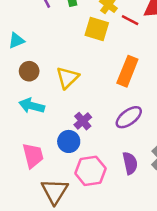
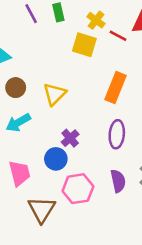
cyan arrow: (32, 106) -> (18, 123), turned -45
purple ellipse: (129, 117) -> (117, 134), turned -48

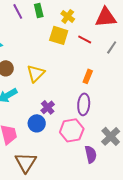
red line: (118, 36) -> (85, 39), moved
orange rectangle: (115, 88) -> (88, 76), moved, size x0.6
purple semicircle: (118, 181) -> (91, 154), moved
pink hexagon: (78, 189) -> (72, 130), moved

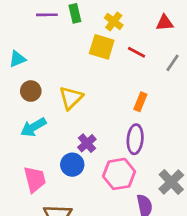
purple line: (18, 11) -> (47, 15), turned -63
red triangle: (106, 17) -> (165, 23), size x0.6

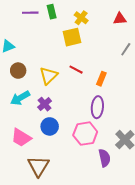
yellow square: (102, 47) -> (72, 37), turned -30
red line: (136, 52) -> (76, 70), moved
purple cross: (87, 143) -> (45, 104), moved
pink trapezoid: (35, 179) -> (21, 138), turned 135

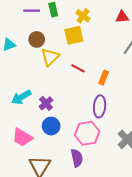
brown circle: (18, 71) -> (37, 39), moved
yellow triangle: (49, 76) -> (50, 57), moved
purple semicircle: (104, 158) -> (77, 158), moved

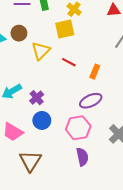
brown circle: (37, 39) -> (19, 33), moved
purple ellipse: (100, 106) -> (91, 101), turned 60
purple semicircle: (77, 158) -> (82, 157), moved

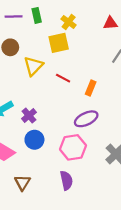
purple semicircle: (82, 157) -> (66, 180), moved
brown triangle: (30, 161) -> (22, 183), size x0.7

